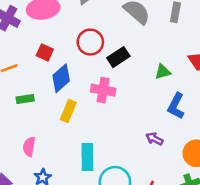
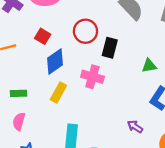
black rectangle: (118, 57) -> (110, 48), turned -48
green rectangle: (25, 99) -> (19, 93), moved

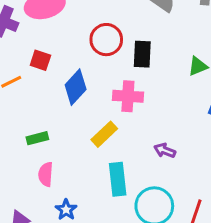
red square: (43, 36) -> (40, 60), moved
yellow rectangle: (58, 93) -> (104, 134), moved, turned 30
purple arrow: (135, 127) -> (165, 150), moved

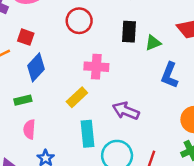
black rectangle: (142, 54) -> (129, 32), moved
blue diamond: (76, 87) -> (36, 67), moved
purple arrow: (165, 150) -> (126, 111), size x1.5

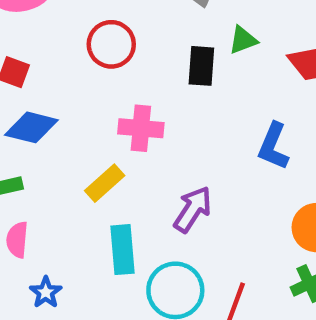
green triangle: (153, 43) -> (243, 40), moved
blue diamond: (36, 67) -> (31, 127), turned 60
purple arrow: (126, 111) -> (193, 209), turned 100

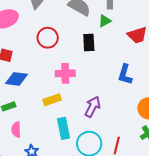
green triangle: (243, 40) -> (105, 21), moved
yellow rectangle: (105, 183) -> (52, 100), turned 30

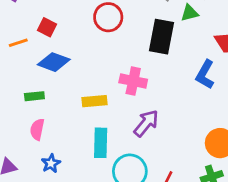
black rectangle: (89, 43) -> (162, 37), size x1.4
pink cross: (65, 73) -> (133, 81), moved
blue L-shape: (125, 74) -> (205, 75), moved

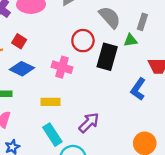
red circle: (108, 17) -> (83, 41), moved
pink cross: (133, 81) -> (62, 67), moved
cyan rectangle: (101, 143) -> (52, 135), turned -40

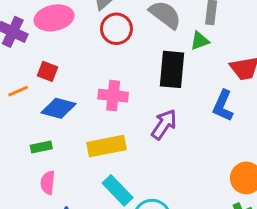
red circle: (83, 41) -> (116, 29), moved
yellow rectangle: (51, 102) -> (106, 146), size x1.4
purple arrow: (89, 123) -> (164, 124), moved

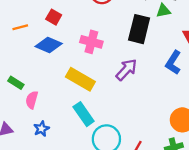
red square: (47, 71) -> (54, 17), moved
yellow rectangle: (106, 146) -> (80, 79), turned 32
green rectangle: (41, 147) -> (16, 83), moved, turned 35

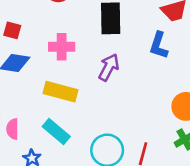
cyan rectangle: (84, 114) -> (56, 132), moved

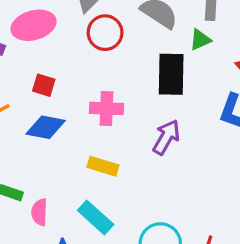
yellow rectangle: (60, 92) -> (103, 166), size x0.7

